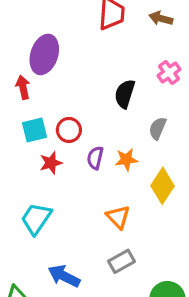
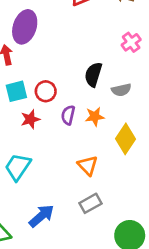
black semicircle: (125, 94) -> (93, 74), moved
gray semicircle: (158, 128) -> (121, 90), turned -126
blue arrow: (64, 276) -> (42, 216), turned 112

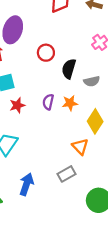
red circle: (46, 91) -> (46, 53), moved
orange triangle: (88, 165) -> (80, 147), moved
blue arrow: (42, 216) -> (26, 184), turned -30

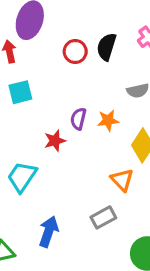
black semicircle: (69, 69) -> (107, 47), moved
red star: (17, 105) -> (55, 141), moved

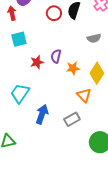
orange star: (108, 120) -> (73, 68), moved
red star: (55, 141) -> (37, 62), moved
blue arrow: (49, 232) -> (42, 114), moved

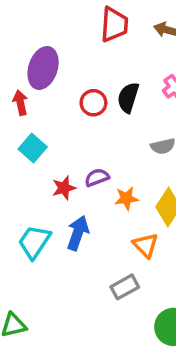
cyan square: (19, 39) -> (33, 148), turned -35
purple semicircle: (56, 56) -> (97, 177), turned 56
blue arrow: (42, 114) -> (78, 233), moved

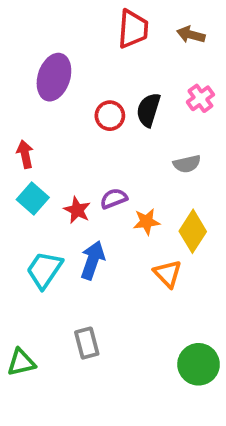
red arrow: (20, 103) -> (25, 154), moved
cyan square: (33, 148) -> (33, 199), moved
red star: (64, 188) -> (77, 210), turned -30
gray rectangle: (125, 287) -> (87, 343), moved, turned -76

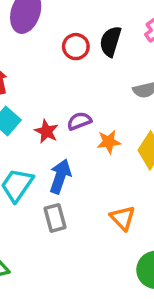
orange triangle: (168, 274) -> (123, 218), moved
gray rectangle: (87, 343) -> (55, 218), moved

